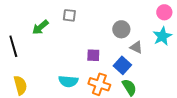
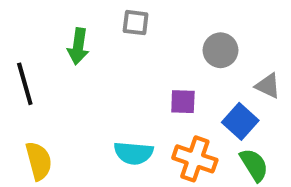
green arrow: (40, 27) -> (78, 46), turned -42
gray circle: (121, 29) -> (220, 50), moved

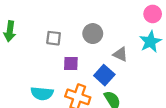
gray square: (136, 23) -> (54, 38), moved

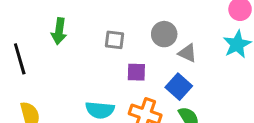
gray triangle: (120, 54) -> (188, 53), moved

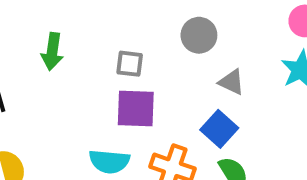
gray circle: (164, 34) -> (199, 35), moved
purple square: (136, 72) -> (136, 109), moved, size x1.5

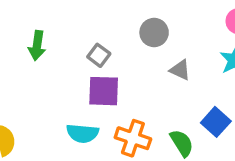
gray square: (130, 64) -> (99, 55), turned 30
blue square: (219, 129) -> (216, 122), moved

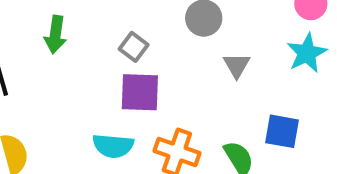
gray triangle: (180, 70) -> (237, 65), turned 35
blue square: (216, 122) -> (282, 131), turned -32

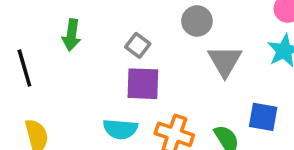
gray triangle: (237, 65) -> (225, 61), size x1.5

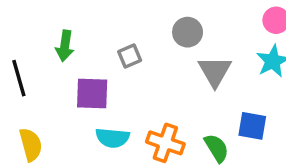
gray square: (138, 45) -> (130, 56), turned 30
purple square: (143, 84) -> (92, 93), moved

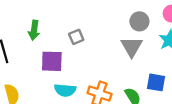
gray circle: (188, 32) -> (139, 21), moved

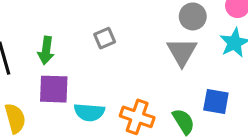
green arrow: (34, 30) -> (46, 50), moved
purple square: (52, 61) -> (54, 89), moved

